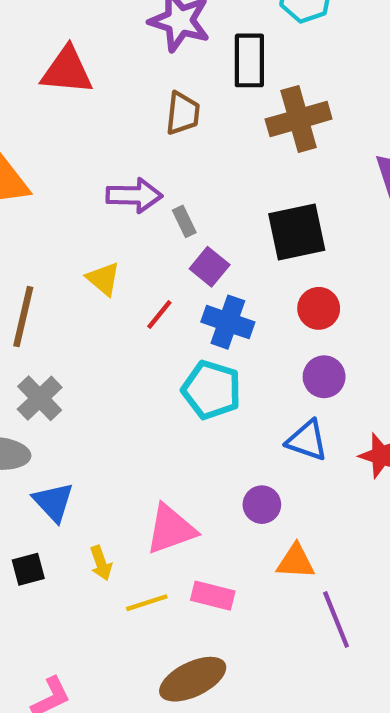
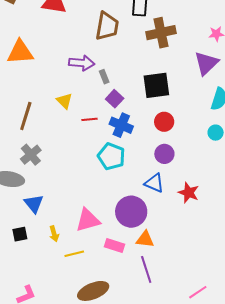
brown trapezoid: (183, 113) -> (107, 26), size x1.4
red line: (159, 315) -> (89, 119), turned 42
purple circle: (262, 505) -> (131, 212), size x1.8
pink rectangle: (213, 596) -> (115, 246), moved
purple line: (336, 619) -> (146, 269), moved

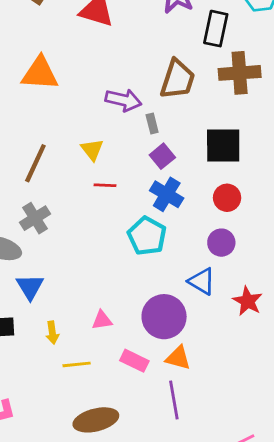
brown trapezoid: (107, 26) -> (178, 79), moved
red line: (89, 119) -> (105, 185), moved
pink triangle: (88, 220) -> (102, 320), size x0.6

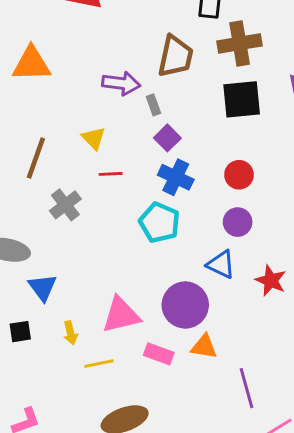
black square: (223, 146) -> (242, 99), moved
gray cross: (35, 218) -> (65, 205), moved
pink triangle: (102, 320) -> (121, 315), size x1.8
purple line: (174, 400) -> (247, 388), moved

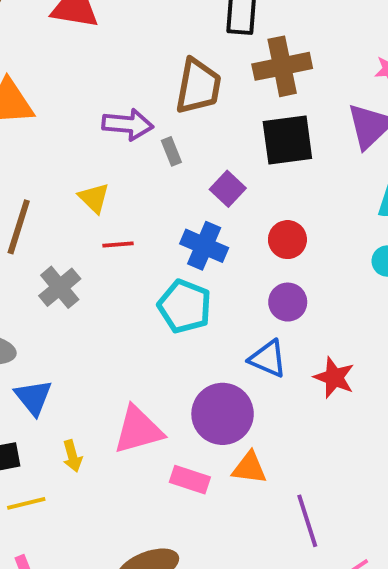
purple square: (167, 138) -> (228, 189), moved
yellow line: (99, 364) -> (26, 503), moved

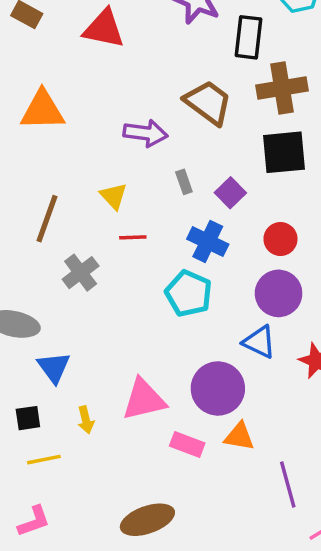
brown trapezoid: (198, 86) -> (208, 102), turned -66
gray rectangle: (171, 151) -> (184, 182), moved
purple circle: (288, 302) -> (279, 293), size x1.4

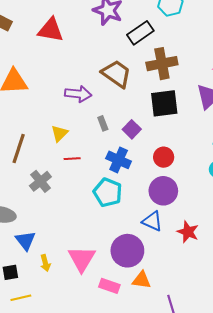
black rectangle: (249, 37) -> (140, 33), turned 50
yellow triangle: (114, 196) -> (59, 133), turned 30
pink triangle: (144, 400) -> (82, 259), turned -44
yellow arrow: (86, 420) -> (45, 263), moved

